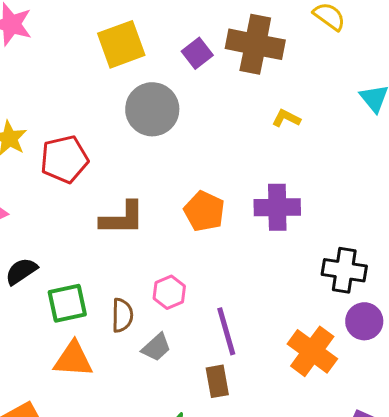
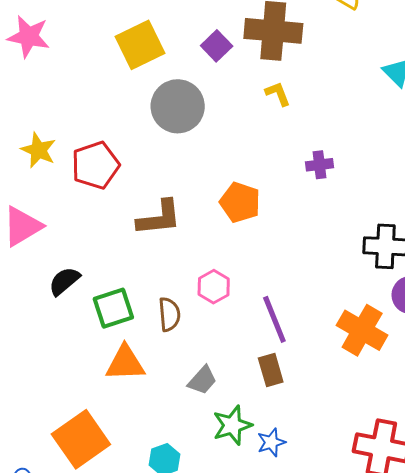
yellow L-shape: (286, 118) -> (278, 94), moved, turned 48
purple cross: (277, 207) -> (320, 165), moved, size x0.6
gray trapezoid: (156, 347) -> (202, 380), moved

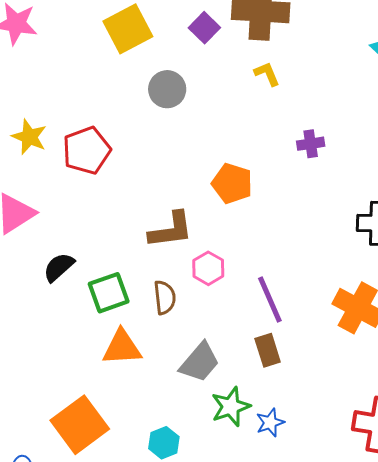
gray circle: (178, 106) -> (167, 89), size x0.7
brown L-shape: (159, 218) -> (171, 230), moved
gray trapezoid: (202, 380) -> (200, 362), size x1.4

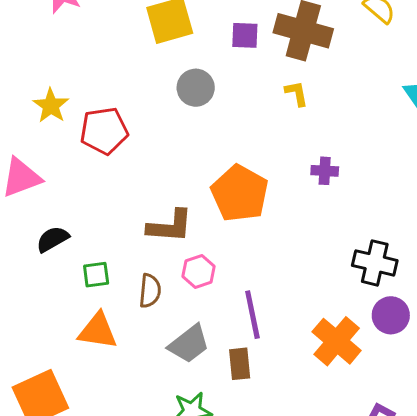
purple square: (204, 28) -> (245, 35), turned 36
orange pentagon: (232, 183) -> (240, 193), size x1.4
green square: (109, 293) -> (96, 275), size x0.7
gray trapezoid: (200, 362) -> (189, 344), moved

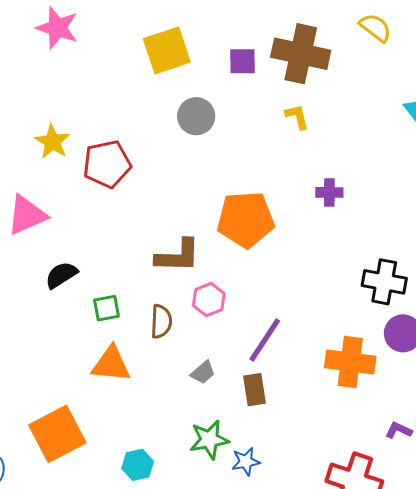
orange pentagon: (240, 193) -> (246, 219), turned -30
purple line: (252, 315) -> (265, 340), turned 48
orange cross: (337, 341) -> (350, 362), turned -30
gray trapezoid: (189, 344) -> (203, 372), size x0.6

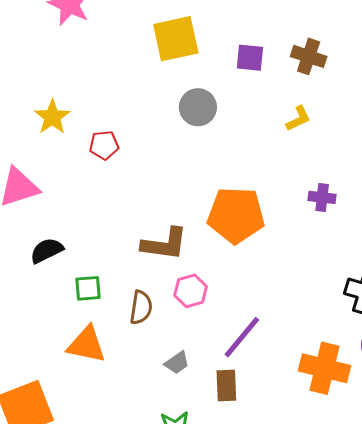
brown cross: (301, 54) -> (309, 56), size x0.6
yellow L-shape: (297, 117) -> (298, 119), turned 72
red pentagon: (107, 164) -> (104, 145), size x0.6

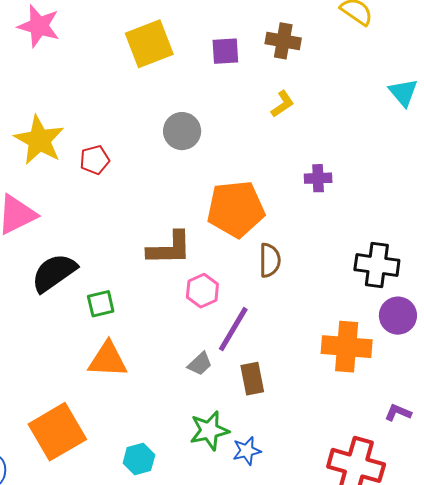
gray circle: (198, 107) -> (182, 131), moved
yellow star: (52, 117) -> (39, 140), size x1.4
black semicircle: (47, 250) -> (54, 273), size x1.4
brown semicircle: (141, 307) -> (270, 260), moved
purple line: (242, 337) -> (233, 329), moved

